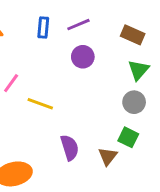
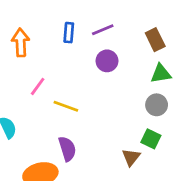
brown rectangle: (133, 35) -> (155, 40), turned 40
green triangle: (138, 70) -> (161, 74), turned 40
purple semicircle: (70, 148) -> (67, 149), moved

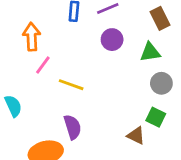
orange arrow: (21, 42) -> (32, 37), moved
green triangle: (161, 74) -> (150, 52), moved
brown triangle: (131, 157) -> (136, 135), turned -42

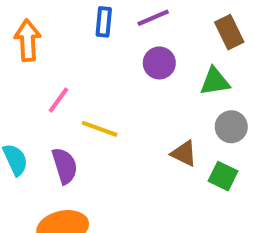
orange arrow: (32, 37) -> (28, 40), moved
purple semicircle: (73, 127) -> (65, 166), moved
brown triangle: (136, 135) -> (184, 153), moved

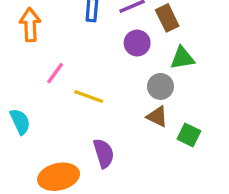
brown rectangle: (229, 32) -> (167, 18), moved
gray circle: (231, 127) -> (160, 86), moved
purple semicircle: (65, 166) -> (104, 153), moved

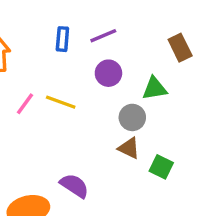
brown rectangle: (167, 18) -> (180, 48), moved
yellow line: (89, 96) -> (61, 102), moved
purple semicircle: (104, 153) -> (74, 186), turned -40

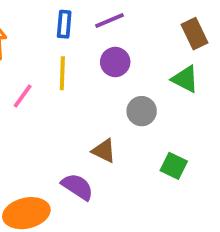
green triangle: (154, 88) -> (185, 79), moved, turned 36
yellow line: (61, 102) -> (62, 73), moved, turned 72
brown triangle: (129, 148) -> (104, 151), moved

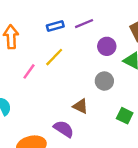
blue rectangle: (64, 24) -> (55, 26), turned 70
purple circle: (115, 62) -> (107, 46), moved
yellow line: (62, 73) -> (54, 57), turned 42

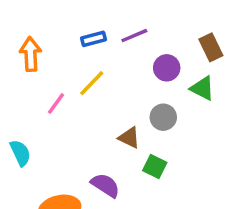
brown triangle: (80, 106) -> (129, 138), moved
green square: (125, 116) -> (155, 167), moved

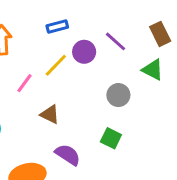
purple line: (134, 36) -> (115, 41), moved, turned 65
purple circle: (167, 68) -> (84, 52), moved
brown triangle: (129, 138) -> (50, 114), moved

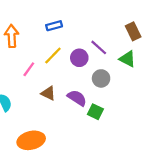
purple line: (115, 41) -> (99, 47), moved
purple circle: (84, 52) -> (79, 58), moved
purple semicircle: (68, 155) -> (77, 98), moved

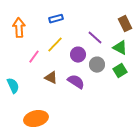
purple circle: (79, 58) -> (78, 55), moved
green square: (95, 112) -> (120, 71), moved, turned 32

